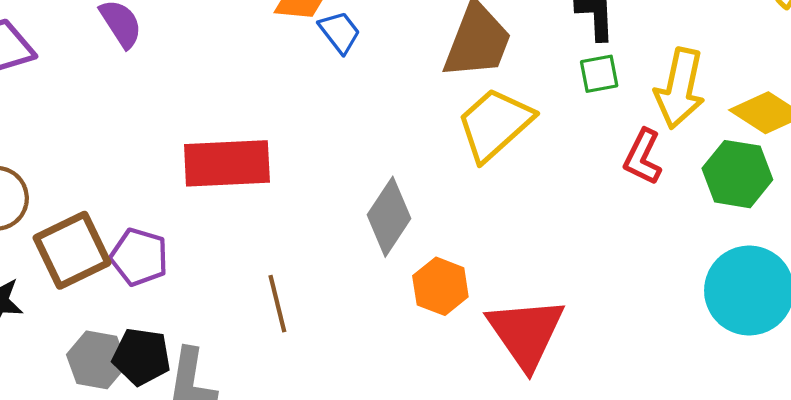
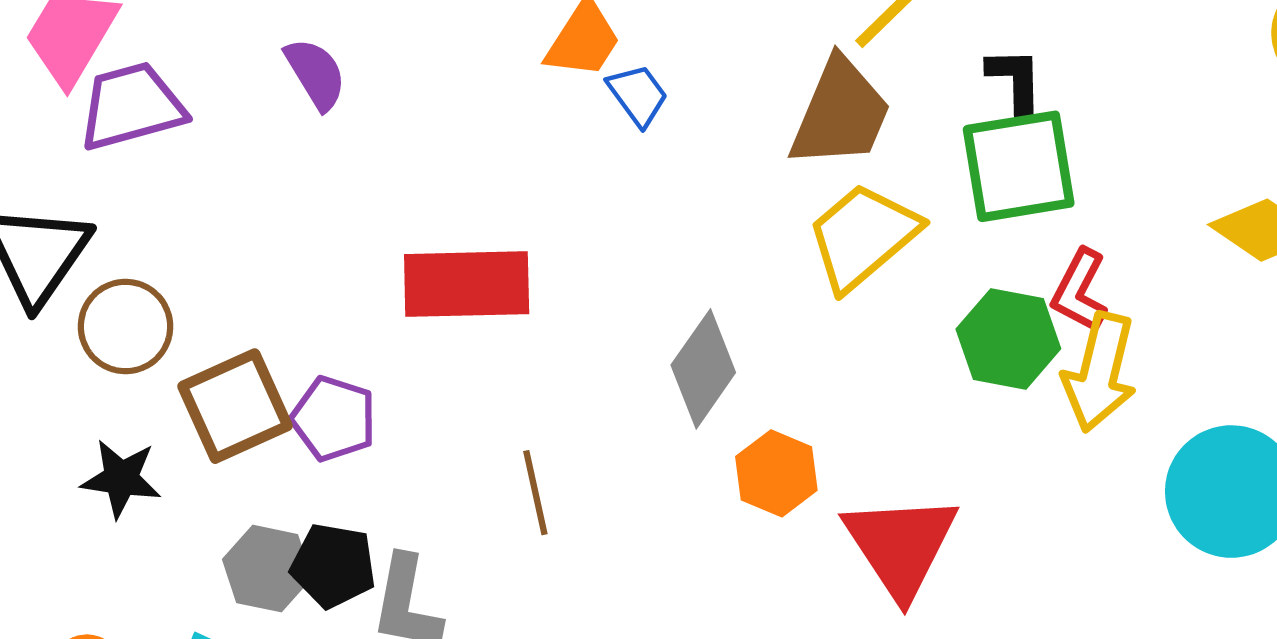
green square: (599, 74) -> (1019, 166), size x2.0
yellow arrow: (680, 88) -> (1100, 372), moved
green hexagon: (737, 174) -> (1008, 339), moved

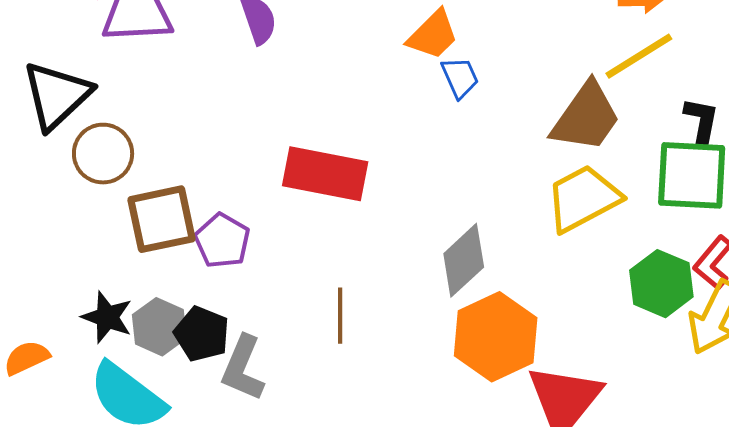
orange hexagon: (776, 473) -> (496, 337), size x1.6
black star: (121, 479) -> (107, 317), moved

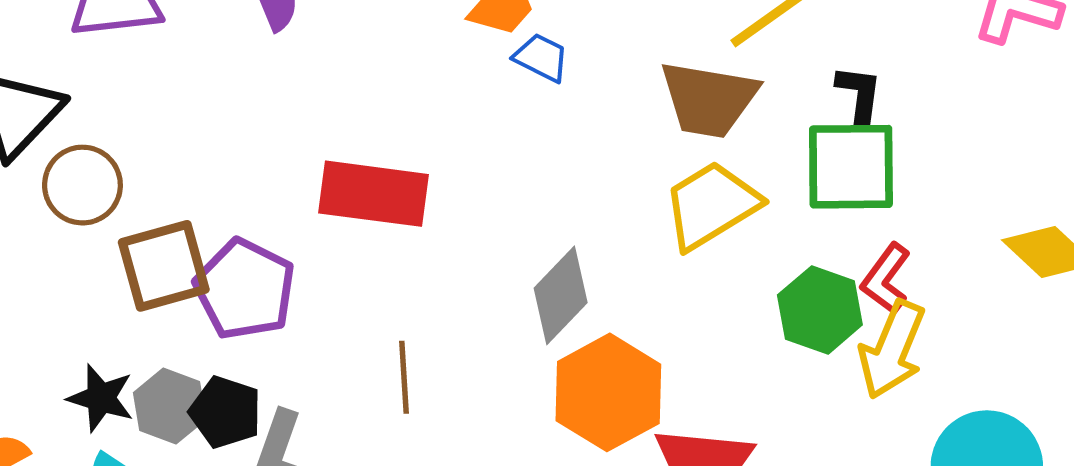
blue trapezoid: (460, 77) -> (541, 58), turned -36
brown trapezoid: (586, 117) -> (709, 99), turned 68
purple pentagon: (222, 241) -> (245, 289), size x1.4

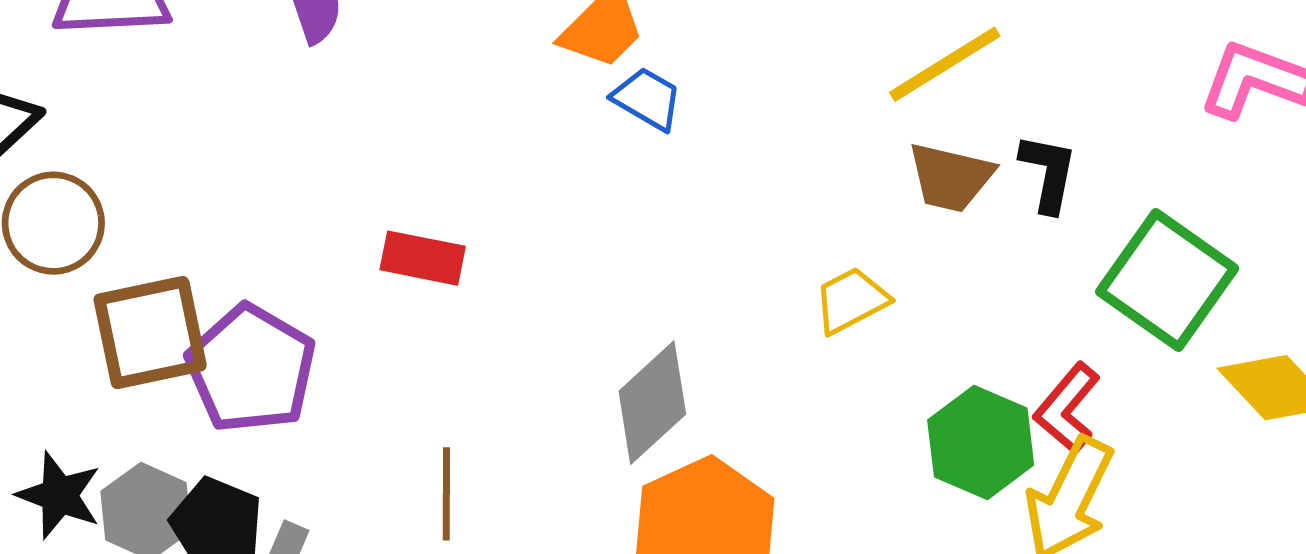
brown trapezoid: (709, 99) -> (951, 177), moved, size x0.7
green square: (851, 167) -> (1167, 280), moved, turned 32
red rectangle: (373, 194) -> (423, 258), size x0.6
yellow trapezoid: (711, 205) -> (851, 300), size x0.6

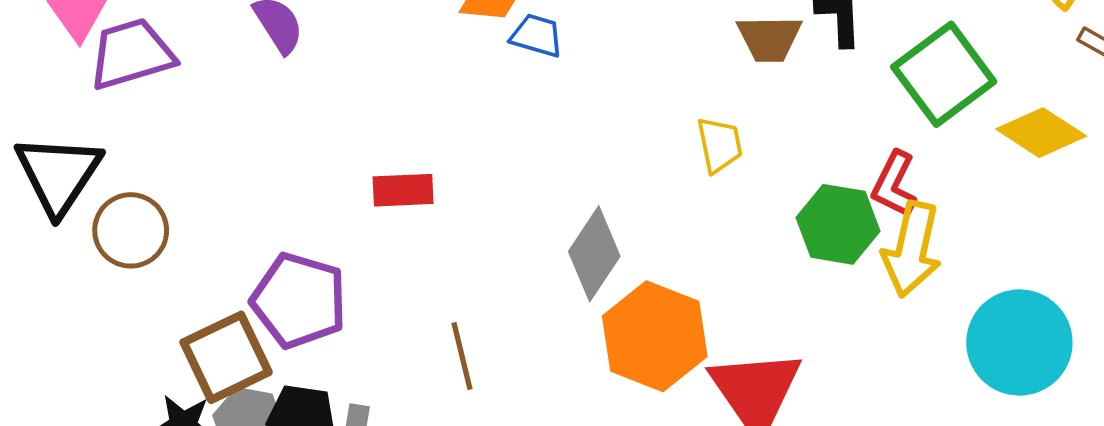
green square: (1167, 280) -> (944, 74), turned 32
yellow trapezoid: (851, 300) -> (720, 145), turned 120
brown square: (150, 333) -> (226, 357), moved

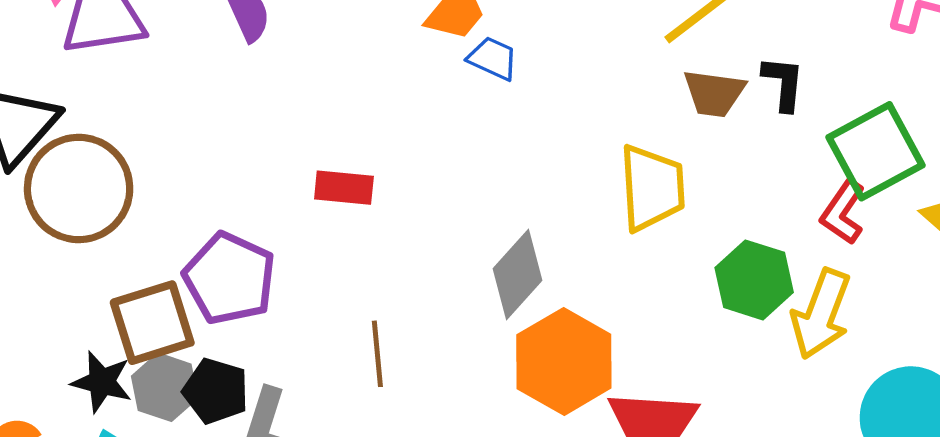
yellow trapezoid: (720, 145) -> (652, 188), size x1.6
red L-shape: (894, 184) -> (843, 212), moved
brown circle: (131, 230) -> (79, 188), size x1.5

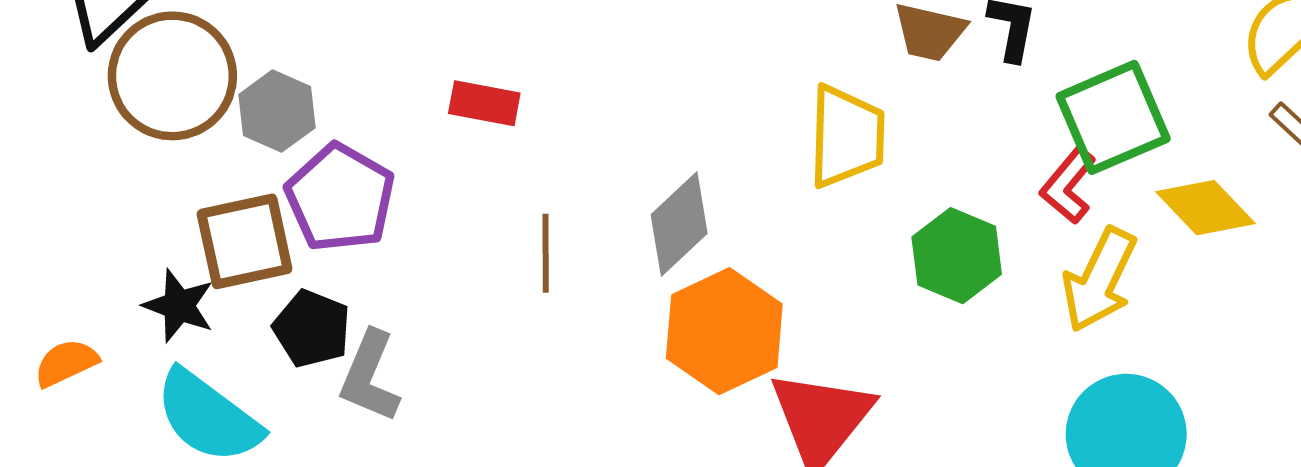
yellow arrow: (821, 314) -> (1099, 280), moved
brown line: (377, 354) -> (546, 253), moved
gray hexagon: (165, 387) -> (277, 111), moved

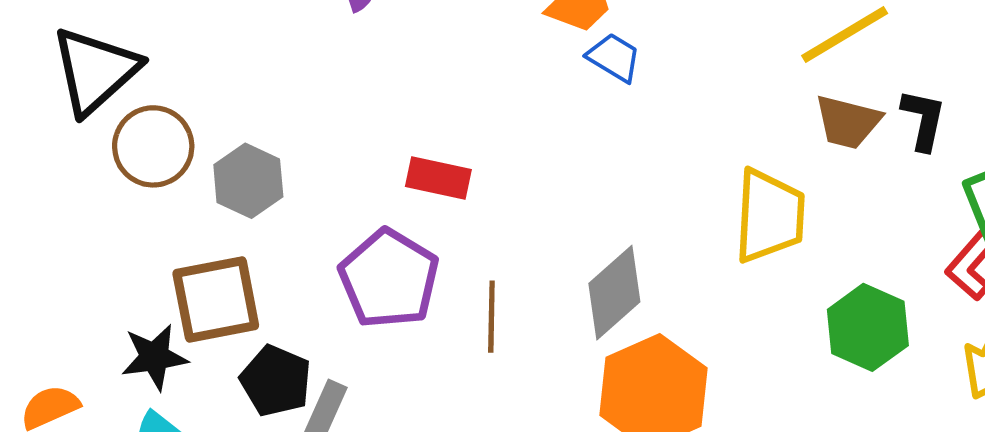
brown circle: (172, 76) -> (153, 146), size x0.7
purple pentagon: (340, 198) -> (389, 279), moved
black star: (179, 306) -> (154, 357), turned -30

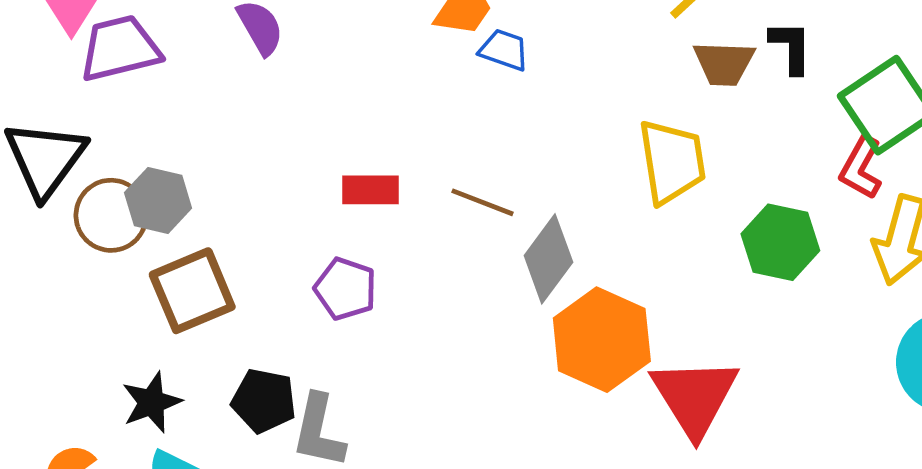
gray hexagon: (248, 181) -> (158, 200), moved
purple pentagon: (389, 279) -> (345, 289), size x0.7
brown square: (216, 300) -> (192, 291), moved
brown line: (491, 317) -> (483, 202), moved, turned -58

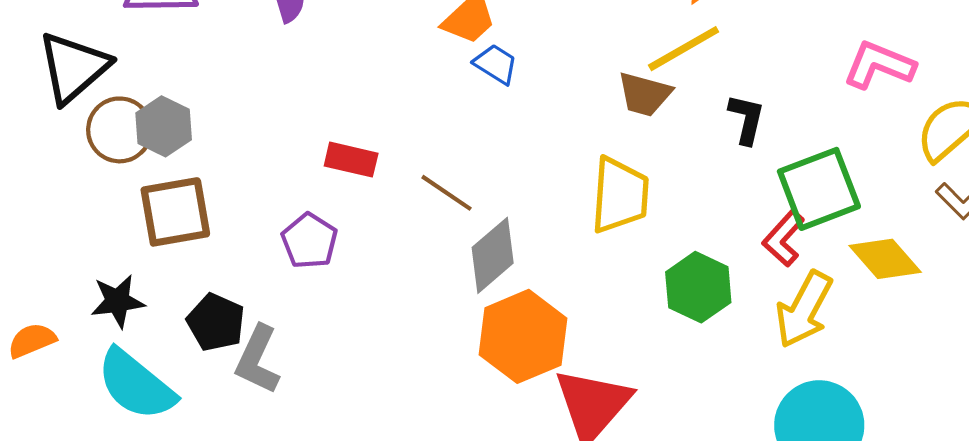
brown trapezoid: (724, 63) -> (644, 94), moved

